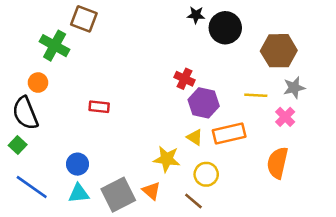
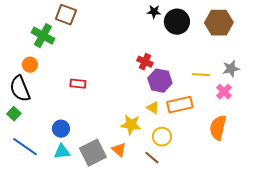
brown hexagon: (279, 51) -> (219, 23), moved

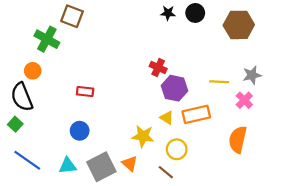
black circle: (177, 22) -> (195, 13), moved, size x0.7
blue circle: (61, 129) -> (80, 131), moved

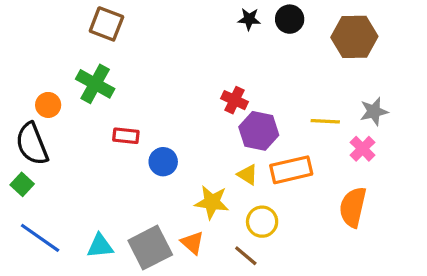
green cross: (47, 39) -> (95, 84), moved
blue circle: (80, 131) -> (163, 162), moved

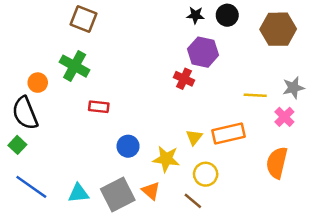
purple hexagon: (259, 131) -> (203, 52), moved
blue circle: (163, 162) -> (128, 146), moved
yellow triangle: (247, 175) -> (194, 137), turned 36

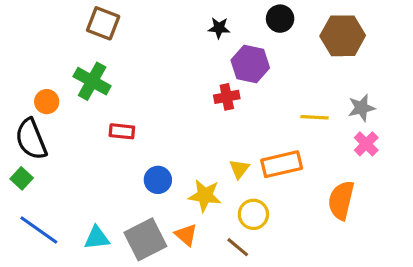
black star: (195, 15) -> (219, 28), moved
red cross: (184, 79) -> (227, 97), turned -36
pink cross: (284, 117) -> (366, 144), moved

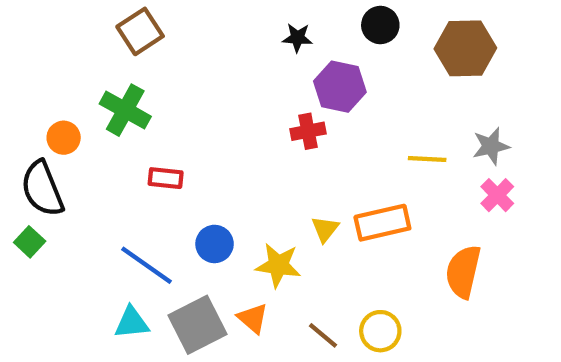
brown square: (103, 23) -> (140, 31), turned 36
yellow circle: (253, 214) -> (380, 331), moved
blue line: (39, 230) -> (146, 265), moved

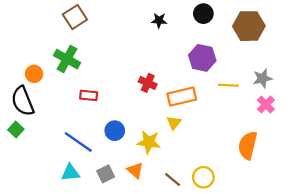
purple hexagon: (340, 87) -> (202, 58), moved
red cross: (308, 131) -> (148, 83), moved, turned 36
orange rectangle: (382, 223) -> (182, 97), moved
gray square: (198, 325) -> (106, 174), size x0.6

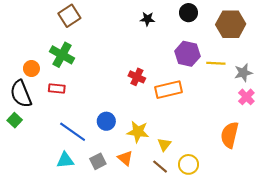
yellow line: (228, 85) -> (216, 63), moved
red rectangle: (89, 95) -> (57, 89), moved
yellow triangle: (174, 123) -> (164, 144), moved

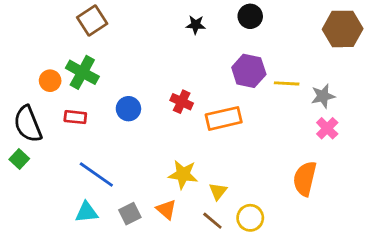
brown hexagon: (231, 24) -> (343, 29), moved
orange circle: (31, 69) -> (50, 81), moved
blue circle: (106, 121) -> (128, 109), moved

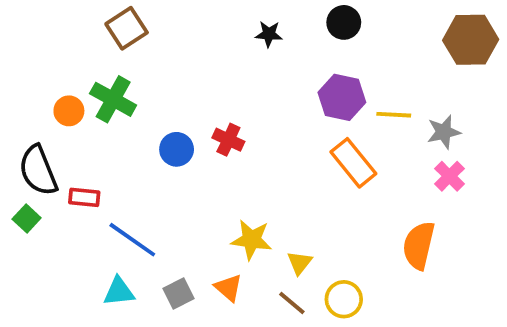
red cross: (182, 102) -> (228, 140), moved
red rectangle: (75, 117) -> (84, 197), moved
orange rectangle: (224, 118) -> (353, 163), moved, turned 64

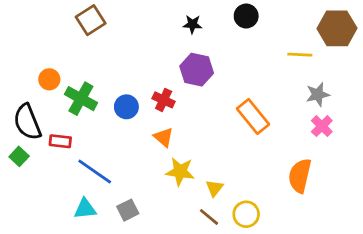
purple hexagon: (342, 97) -> (197, 70), moved
green cross: (113, 99) -> (81, 99), moved
yellow line: (394, 115) -> (300, 55), moved
orange triangle: (228, 288) -> (164, 137), moved

